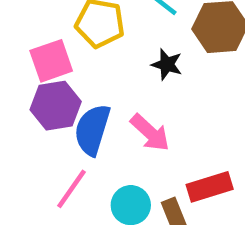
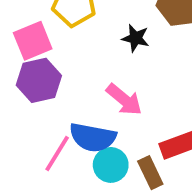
blue semicircle: (92, 130) -> (93, 137), moved, turned -93

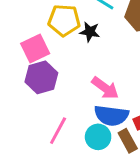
black star: (136, 38) -> (90, 32), moved
blue semicircle: (93, 137) -> (111, 115), moved

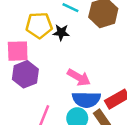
pink square: (35, 49) -> (18, 51), turned 30

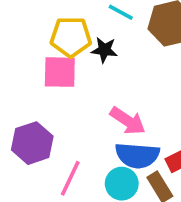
pink square: (18, 51) -> (60, 72), moved
purple hexagon: (25, 74) -> (32, 143), moved

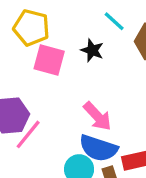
yellow pentagon: (71, 37) -> (31, 28), moved
pink line: (70, 178) -> (28, 134), moved

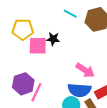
black star: (92, 50) -> (53, 39), moved
pink arrow: (97, 116) -> (85, 70), moved

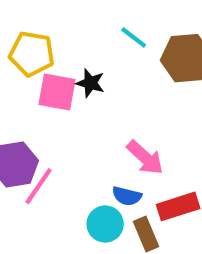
blue semicircle: (79, 90) -> (127, 196), size x0.6

